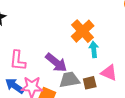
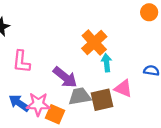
pink L-shape: (18, 61) -> (21, 62), moved
brown square: (90, 83) -> (102, 100), size x1.5

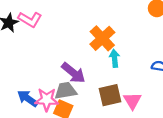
pink L-shape: (21, 62) -> (30, 19), moved, turned -65
pink triangle: (123, 88) -> (132, 101), moved, turned 36
gray trapezoid: (80, 96) -> (66, 91), moved

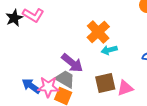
cyan arrow: (115, 58) -> (109, 50), turned -98
gray trapezoid: (66, 91) -> (65, 79), turned 40
pink triangle: (132, 101) -> (125, 88), turned 42

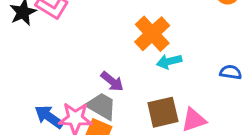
purple arrow: (72, 63) -> (112, 81), size x0.7

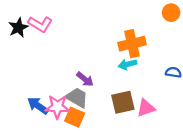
orange cross: (152, 34) -> (132, 44), moved, turned 30

